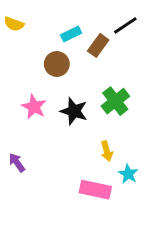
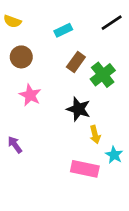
brown rectangle: (98, 45) -> (76, 62), moved
brown circle: (57, 64) -> (21, 57), moved
green cross: (115, 101) -> (103, 75), moved
black star: (74, 111) -> (78, 109), moved

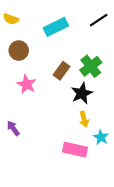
cyan rectangle: (63, 30) -> (56, 27), size x1.5
brown rectangle: (76, 62) -> (62, 71), moved
black star: (78, 109) -> (82, 93), moved, turned 30

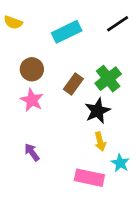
brown circle: (19, 51) -> (32, 69), moved
purple arrow: (13, 128) -> (32, 152), moved

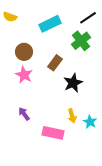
green cross: (108, 79) -> (81, 41), moved
yellow arrow: (100, 142) -> (72, 116), moved
pink rectangle: (89, 178) -> (53, 133), moved

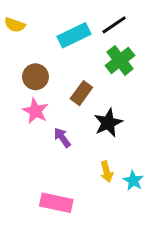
black line: (88, 18) -> (114, 25), moved
purple arrow: (24, 114) -> (62, 138), moved
pink rectangle: (53, 133) -> (56, 203), moved

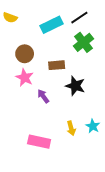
brown rectangle: (81, 93) -> (57, 65), turned 49
black star: (108, 123) -> (75, 86), turned -30
yellow arrow: (107, 172) -> (71, 128), moved

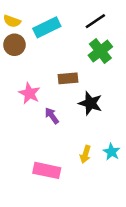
cyan rectangle: (51, 25) -> (47, 27), moved
brown circle: (25, 54) -> (14, 45), moved
yellow arrow: (71, 128) -> (85, 154), turned 32

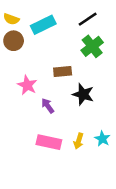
pink rectangle: (47, 170) -> (49, 142), moved

